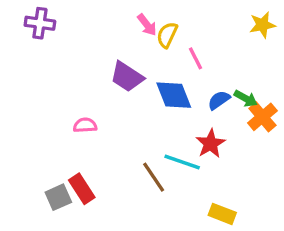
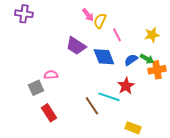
yellow star: (262, 25) -> (152, 35), moved
orange cross: (262, 117) -> (157, 70), turned 30
gray square: (58, 197) -> (36, 88), moved

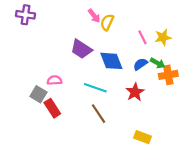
pink line: (117, 35) -> (143, 37), moved
gray square: (36, 88) -> (38, 94), turned -35
cyan line: (109, 97) -> (95, 88), moved
red rectangle: (49, 113) -> (52, 108), moved

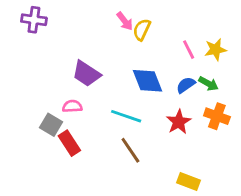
purple trapezoid: (81, 49) -> (86, 74), moved
orange cross: (168, 75) -> (217, 116), moved, turned 30

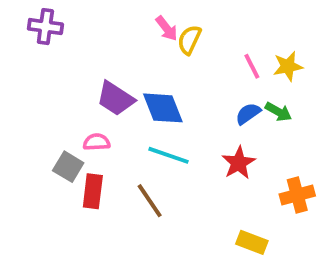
blue diamond: (147, 81) -> (163, 108), moved
orange cross: (217, 116) -> (297, 195), moved, turned -35
red rectangle: (69, 143) -> (93, 191), turned 40
brown line: (130, 150) -> (150, 201), moved

